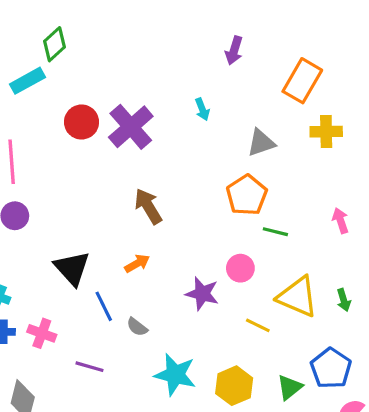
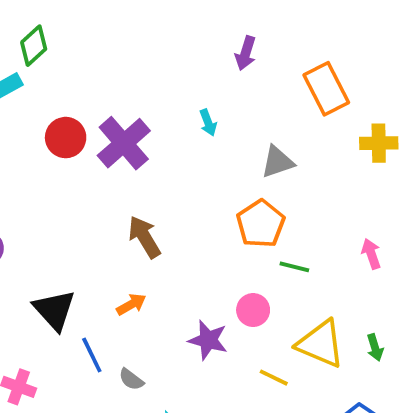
orange rectangle: (302, 81) -> (326, 89), turned -57
yellow cross: (326, 132) -> (379, 143), moved

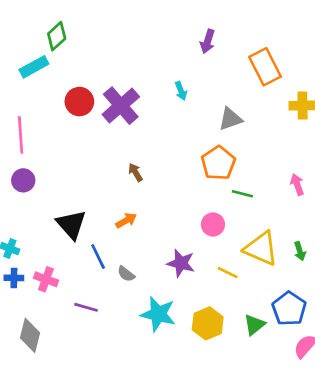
brown arrow: (144, 237) -> (135, 172), size x0.6
purple star: (208, 340) -> (181, 263), moved

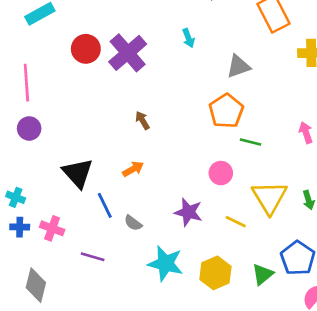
yellow triangle: (261, 249) -> (269, 197), turned 36

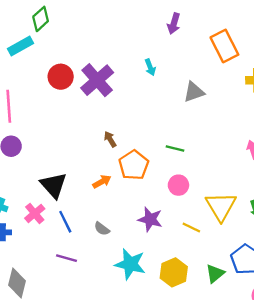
orange pentagon: (226, 111) -> (134, 165), moved
green line: (251, 142) -> (175, 149), moved
blue line: (105, 205) -> (65, 222), moved
pink cross: (52, 228) -> (35, 213), moved, turned 30

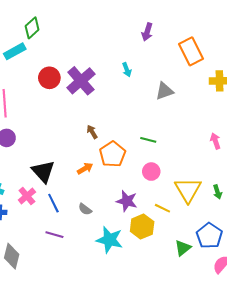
yellow hexagon: (174, 272) -> (142, 227), moved

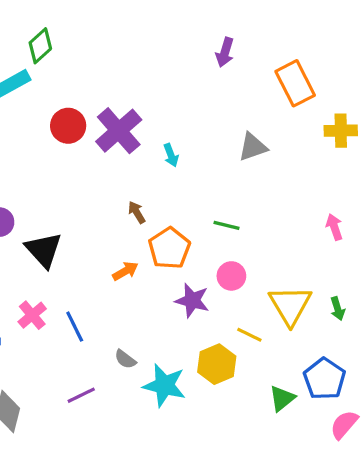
cyan arrow: (127, 70) -> (171, 155), moved
black triangle: (43, 172) -> (44, 250), moved
purple star: (127, 201) -> (192, 300), moved
gray semicircle: (85, 209) -> (125, 359), moved
purple line: (54, 235) -> (81, 395), moved, turned -42

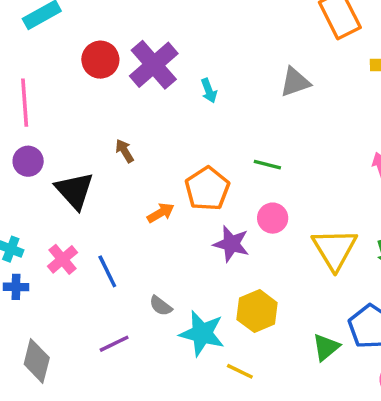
brown arrow: (137, 212) -> (124, 151), moved
yellow line: (249, 335) -> (240, 371), moved

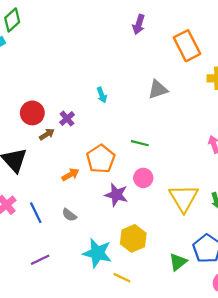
red circle: (100, 60) -> (32, 113), moved
purple cross: (154, 65) -> (67, 119), moved, size x0.5
brown arrow: (124, 151) -> (47, 134), turned 88
gray semicircle: (161, 306) -> (69, 215), moved

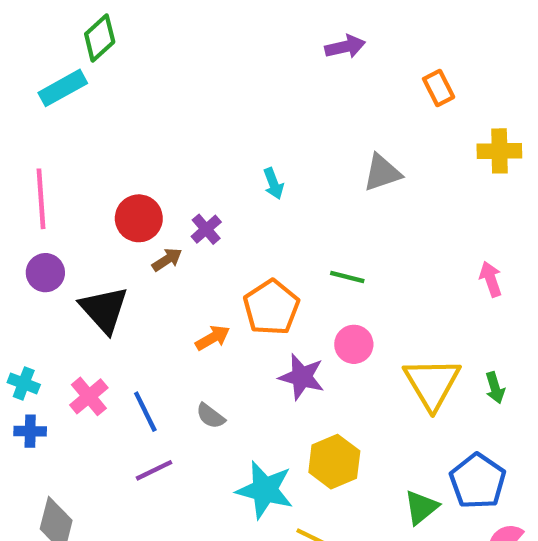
purple arrow: (139, 24) -> (345, 47), turned -120
orange rectangle: (187, 46) -> (439, 88), size x0.6
purple line: (40, 260) -> (154, 470), moved

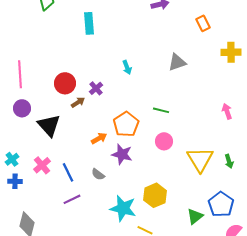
cyan rectangle: (63, 88) -> (89, 23), moved, turned -65
purple star: (302, 377) -> (122, 154), moved
cyan cross: (24, 383) -> (12, 159), turned 32

